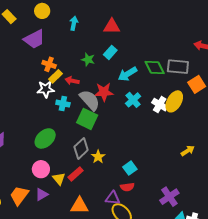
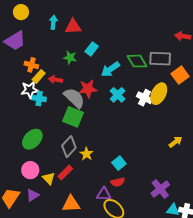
red triangle: (112, 26) -> (73, 27), moved
cyan cross: (63, 104) -> (39, 99), moved

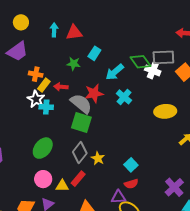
white star: (30, 90) -> (36, 99), turned -30
yellow ellipse: (159, 94) -> (165, 111), moved, turned 65
white cross: (144, 98) -> (153, 71), moved
yellow triangle: (49, 178) -> (62, 186), turned -40

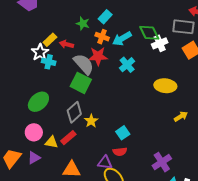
gray rectangle: (163, 57) -> (183, 27), moved
white cross: (153, 71) -> (160, 43), turned 35
orange cross: (36, 74) -> (102, 37), moved

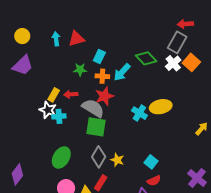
gray rectangle: (183, 27) -> (177, 42), turned -50
white cross: (160, 43) -> (173, 63), moved
cyan cross: (127, 65) -> (139, 113), moved
yellow ellipse: (165, 86) -> (161, 107), moved

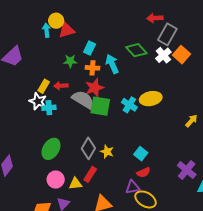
red arrow: (185, 24) -> (155, 18), moved
yellow circle: (22, 36) -> (56, 21), moved
cyan arrow: (122, 72) -> (112, 64), turned 114
green square: (96, 127) -> (100, 106), moved

